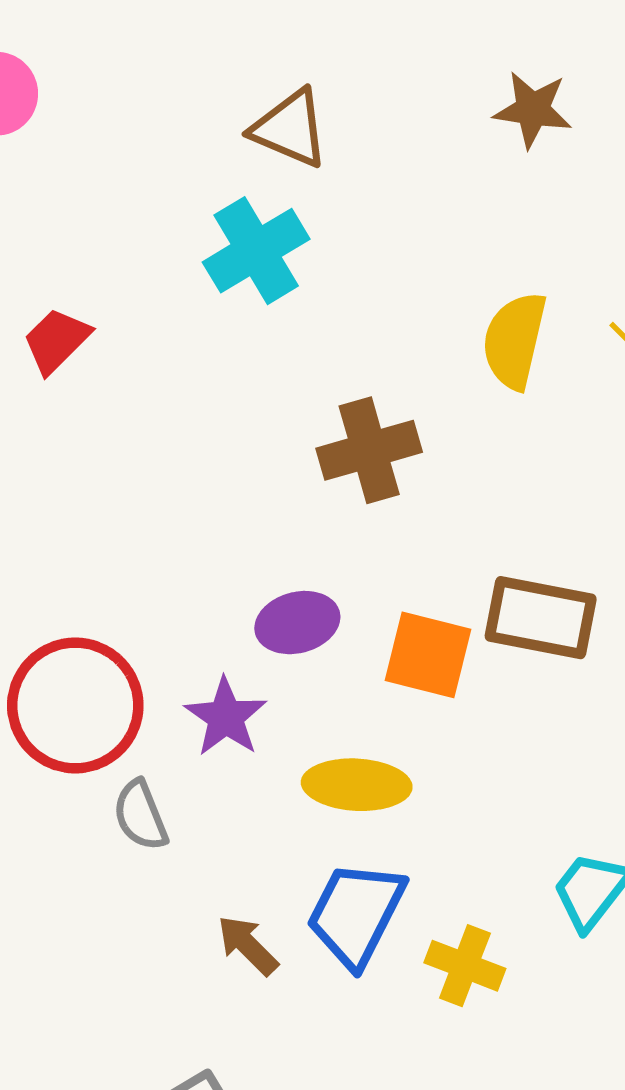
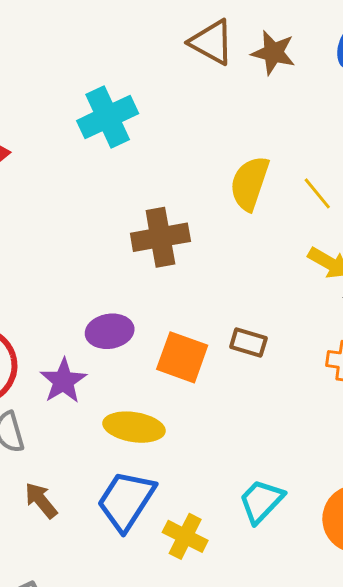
brown triangle: (290, 129) -> (212, 42), moved
brown rectangle: (541, 618) -> (248, 343), size x0.6
brown arrow: (248, 945) -> (41, 500), moved

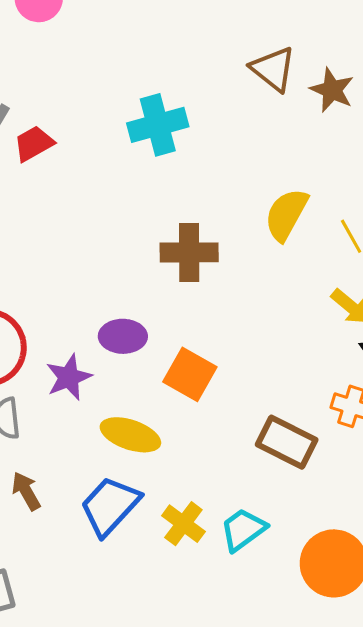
brown rectangle: (248, 343) -> (287, 442), moved, size x1.6
yellow cross: (185, 536) -> (183, 524), moved

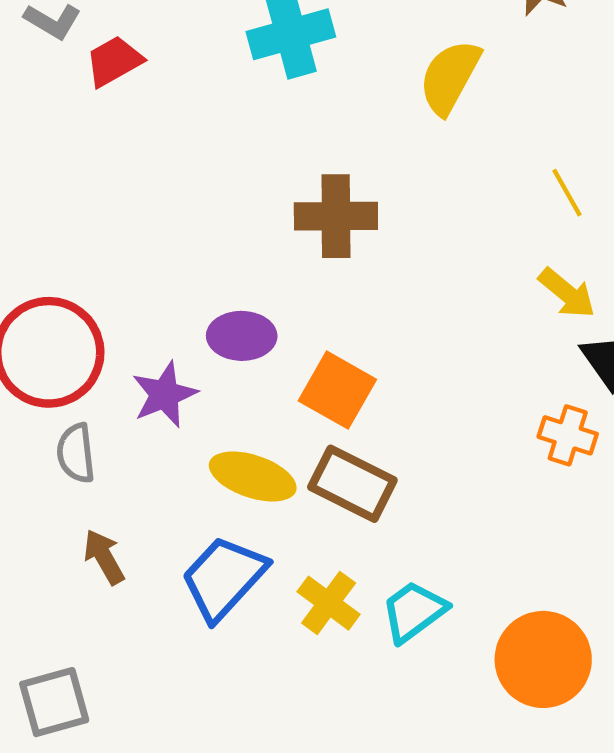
yellow semicircle: (286, 215) -> (450, 77), moved
brown rectangle: (287, 442) -> (352, 484), moved

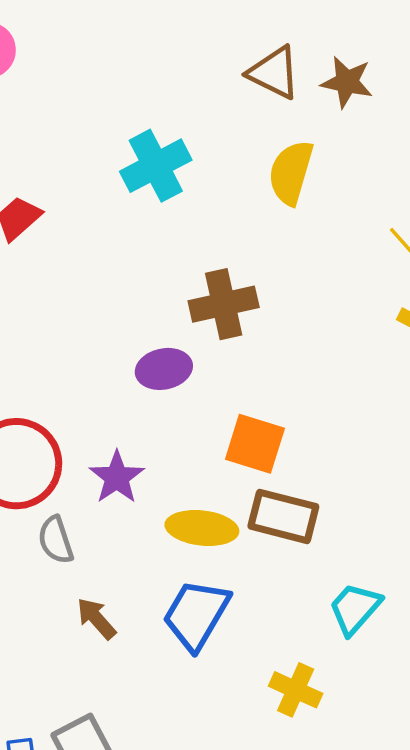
purple ellipse: (242, 336) -> (164, 369), moved
yellow cross: (329, 603) -> (296, 690), moved

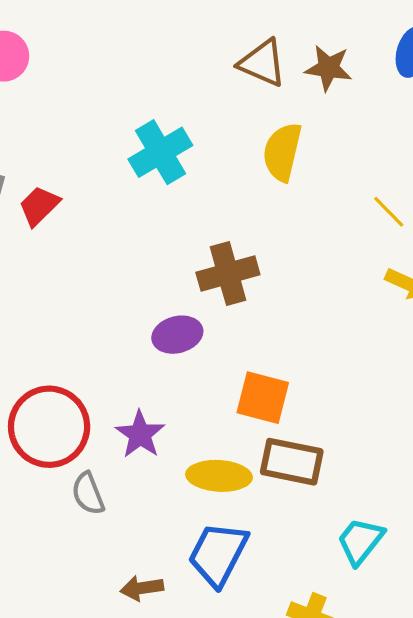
brown arrow: (96, 619) -> (142, 588), moved, turned -54

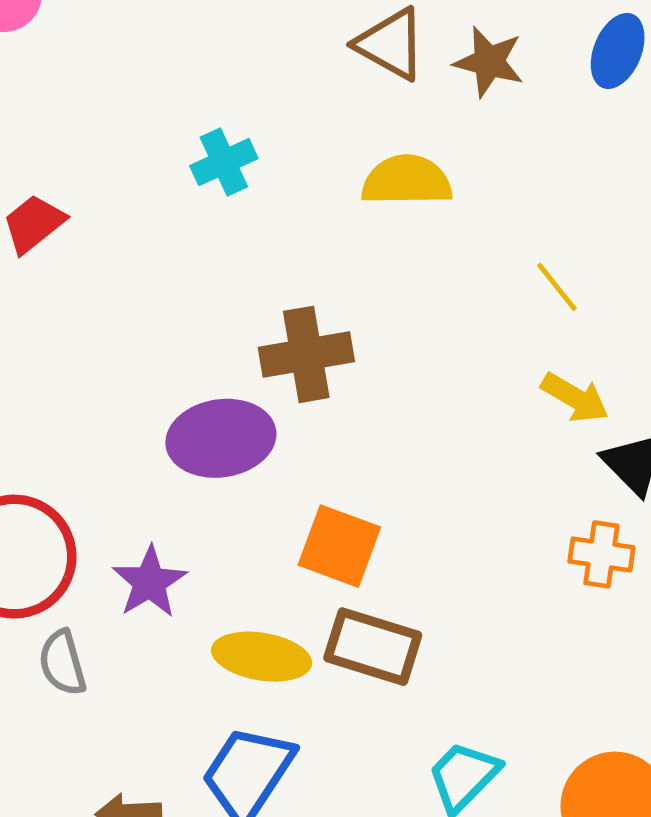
cyan cross: (160, 152) -> (224, 162), size x0.7
yellow semicircle: (282, 152) -> (407, 181), turned 70
purple ellipse: (177, 335) -> (221, 438), size x1.4

